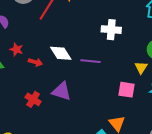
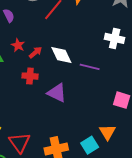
red arrow: (35, 62) -> (35, 52), moved, turned -64
red cross: (33, 99) -> (30, 76), moved, turned -35

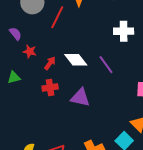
red star: (18, 45) -> (30, 51), moved
purple line: (90, 67) -> (106, 65), turned 54

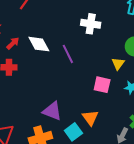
purple triangle: (80, 98) -> (52, 111), moved

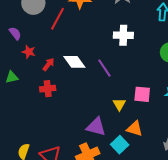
yellow triangle: (118, 64) -> (119, 104), moved
orange triangle: (90, 118) -> (135, 129), turned -30

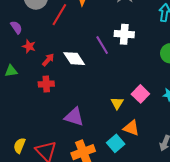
purple line: (104, 68) -> (102, 45), moved
pink square: (142, 94) -> (140, 94), turned 36
purple triangle: (96, 127) -> (74, 117), moved

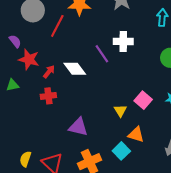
red star: (29, 46) -> (29, 59), size x1.5

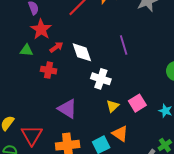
white cross: (123, 41) -> (101, 79), moved
purple line: (102, 54) -> (124, 45), moved
green triangle: (12, 85) -> (26, 50), moved

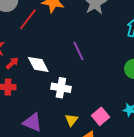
pink square: (137, 103) -> (101, 116), moved
yellow triangle: (113, 106) -> (71, 120), moved

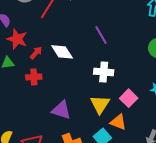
white cross: (61, 88) -> (104, 72), moved
yellow triangle: (71, 120) -> (100, 104), size x1.5

